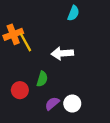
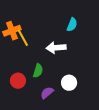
cyan semicircle: (73, 13) -> (72, 25), moved
white circle: (72, 104) -> (69, 83), moved

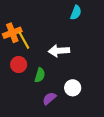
cyan semicircle: (72, 25) -> (76, 13), moved
red circle: (18, 81) -> (19, 65), moved

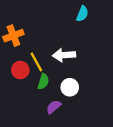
yellow line: (24, 40) -> (36, 62), moved
white circle: (73, 88) -> (70, 87), moved

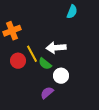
green semicircle: (43, 82) -> (45, 64), moved, turned 112

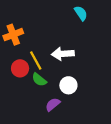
cyan semicircle: (72, 12) -> (81, 13), turned -56
green semicircle: (45, 64) -> (39, 80), moved

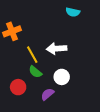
cyan semicircle: (81, 13) -> (73, 12), turned 136
red circle: (20, 68) -> (18, 87), moved

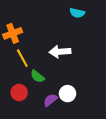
yellow line: (32, 55) -> (22, 58), moved
white circle: (62, 77) -> (68, 94), moved

